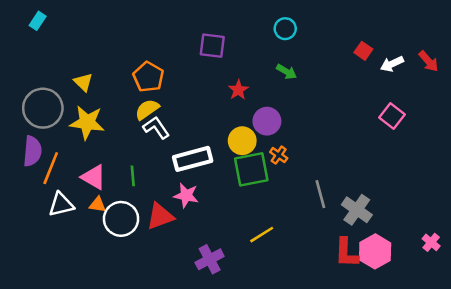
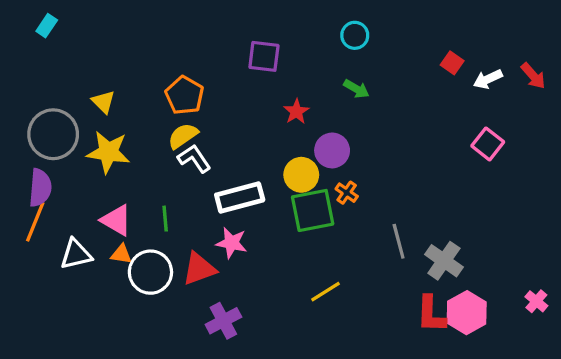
orange line: (51, 168) -> (35, 222), moved
purple cross: (210, 259) -> (223, 321), moved

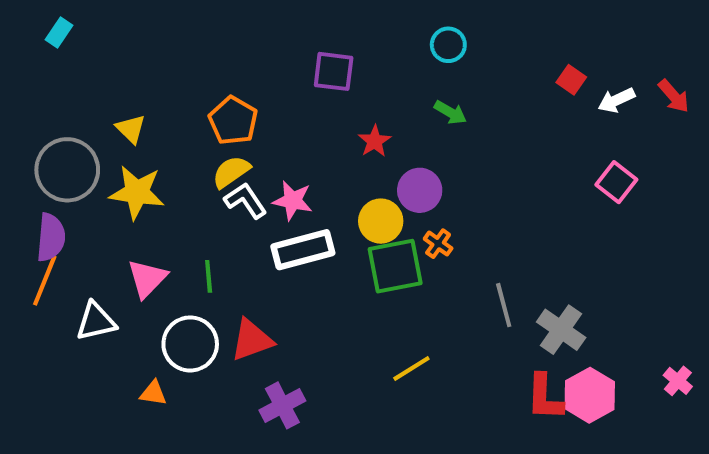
pink triangle: (116, 220) -> (147, 278), turned 44
pink star: (232, 243) -> (293, 201), moved
orange triangle: (121, 254) -> (153, 393), moved

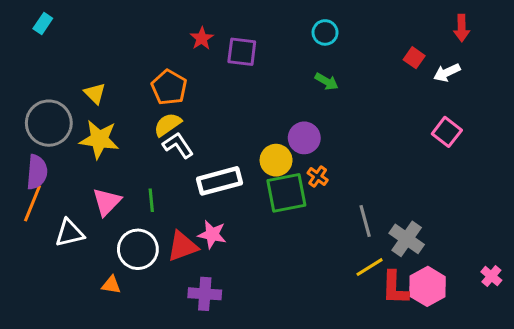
red arrow: (674, 96) -> (462, 28), moved, turned 40
red star: (375, 141) -> (202, 38), moved
pink star: (293, 201) -> (212, 234), moved
yellow line: (411, 369) -> (370, 267), moved
purple cross: (282, 405) -> (205, 294), turned 32

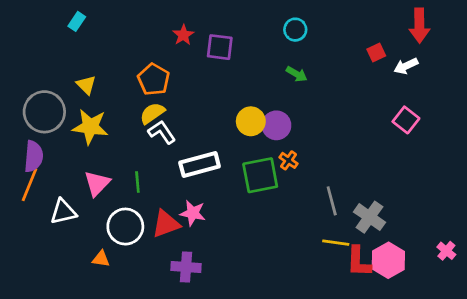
cyan rectangle: (43, 24) -> (77, 21), moved
red arrow: (462, 28) -> (419, 26), size x1.4
red square: (414, 58) -> (376, 52), turned 30
yellow circle: (276, 160) -> (251, 121), moved
yellow line: (370, 267) -> (336, 243), turned 40

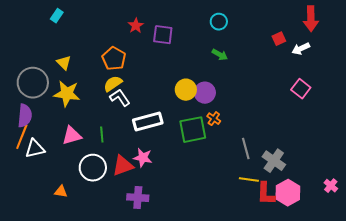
pink triangle: (97, 183) -> (72, 136), turned 30
white triangle: (63, 212) -> (35, 149), moved
orange triangle: (101, 259) -> (61, 192), moved

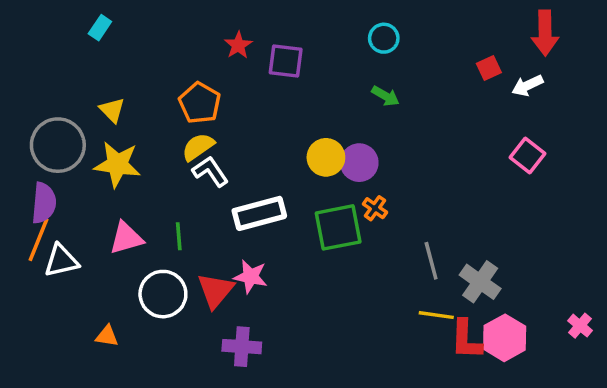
red triangle: (123, 166) -> (216, 291), turned -30

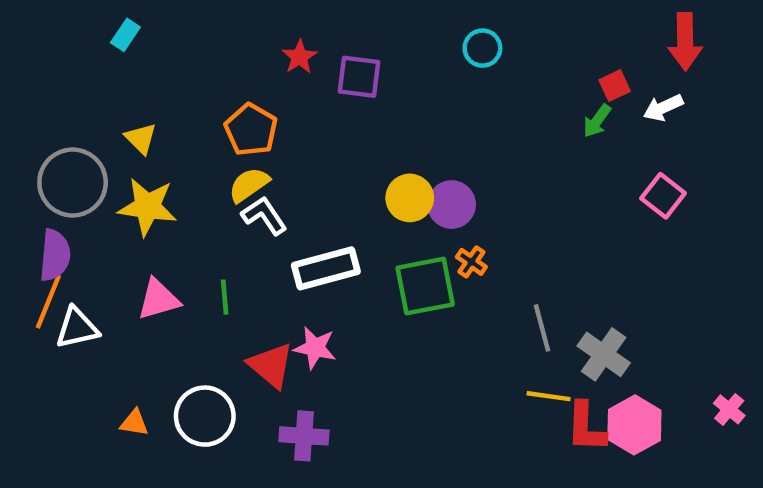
green arrow: (386, 96) -> (597, 121), moved, turned 96
red triangle: (216, 291) -> (271, 365), turned -30
white circle: (163, 294) -> (205, 416), moved

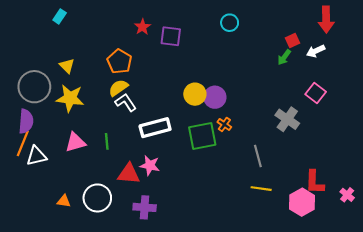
gray cross: (604, 354) -> (287, 119), moved
red triangle: (271, 365) -> (129, 174), turned -35
red L-shape: (586, 427) -> (315, 182), moved

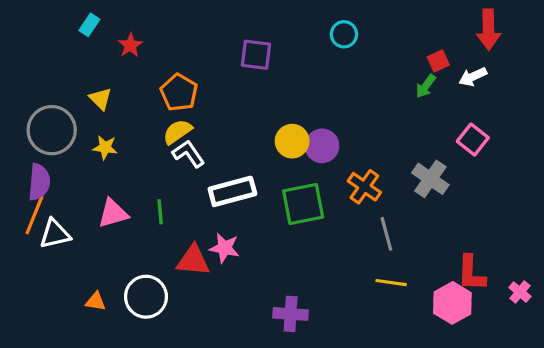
red star: (142, 27) -> (130, 45), moved
yellow star: (70, 98) -> (105, 147), size x0.6
orange cross: (224, 124) -> (364, 187), moved, size x1.5
purple cross: (145, 207) -> (291, 314), moved

